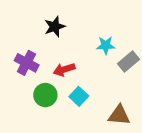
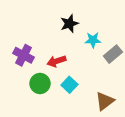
black star: (55, 27) -> (69, 24), moved
brown triangle: (119, 115) -> (105, 101), turned -42

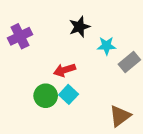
purple cross: (24, 55) -> (20, 36), moved, turned 36
cyan square: (69, 85) -> (69, 94), moved

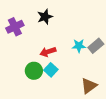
black star: (79, 27) -> (45, 17), moved
cyan star: (106, 46) -> (79, 46), moved

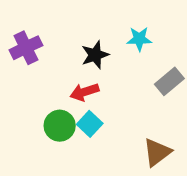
black star: (45, 17) -> (95, 55), moved
cyan star: (79, 46) -> (139, 39), moved

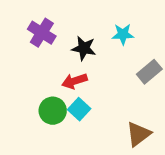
purple cross: (26, 48) -> (42, 33), moved, turned -32
black star: (95, 55) -> (84, 48), turned 30

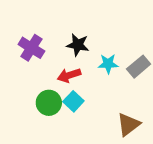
purple cross: (42, 33) -> (31, 48), moved
cyan star: (123, 34) -> (108, 64), moved

